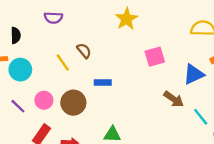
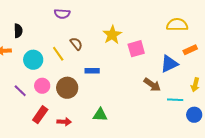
purple semicircle: (53, 18) -> (62, 14), moved
yellow star: (126, 19) -> (112, 35), moved
cyan circle: (20, 70) -> (33, 60), moved
cyan line: (201, 117) -> (175, 100), turned -49

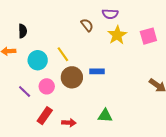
purple semicircle: (62, 14) -> (110, 14), moved
brown semicircle: (76, 44) -> (87, 25), moved
pink square: (136, 49) -> (148, 36), moved
brown circle: (67, 88) -> (72, 77), moved

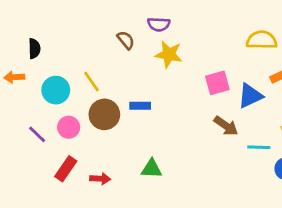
yellow star: (117, 35) -> (169, 54), turned -30
pink square: (148, 36) -> (217, 83), moved

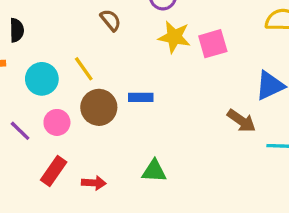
brown semicircle: (126, 40) -> (111, 20), moved
pink square: (217, 83) -> (213, 44), moved

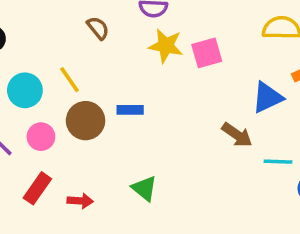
green triangle: (154, 171) -> (144, 188), turned 36

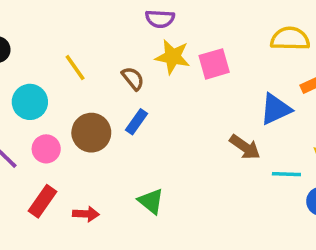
brown semicircle: (98, 28) -> (133, 78), moved
yellow line: (69, 80) -> (75, 68), moved
blue rectangle: (130, 110) -> (136, 122), turned -55

